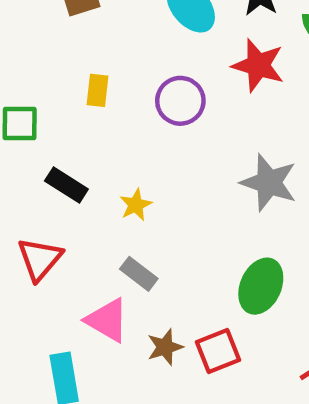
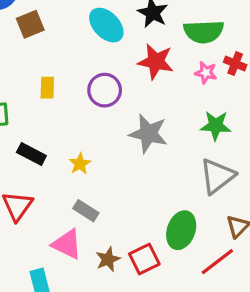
gray star: (269, 183) -> (148, 134), moved
green ellipse: (261, 286) -> (181, 230), moved

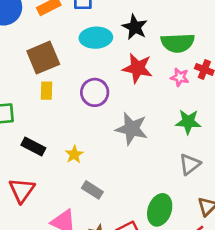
brown square: (30, 24) -> (43, 58), moved, size x1.4
cyan ellipse: (106, 25) -> (96, 38), turned -48
gray triangle: (217, 176) -> (190, 164), size x0.7
gray rectangle: (86, 211) -> (92, 190), moved

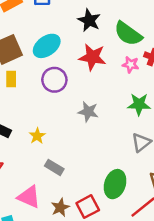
cyan ellipse: (96, 38) -> (47, 46), moved, turned -32
green semicircle: (178, 43) -> (128, 34), turned 40
gray star: (132, 129) -> (88, 112), size x0.7

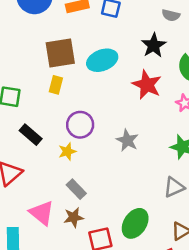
purple circle: (54, 80) -> (80, 125), moved
brown star: (60, 207) -> (74, 217), moved

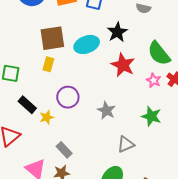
black star: (154, 45) -> (117, 32), moved
yellow star: (67, 151) -> (47, 117), moved
gray triangle: (174, 187) -> (126, 144), moved

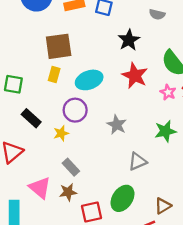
cyan ellipse: (87, 44) -> (89, 80), moved
green star: (151, 116) -> (165, 131), turned -30
yellow star: (47, 117) -> (61, 133), moved

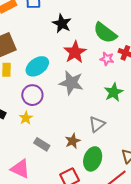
red star: (135, 76) -> (75, 52), turned 30
gray star: (117, 125) -> (71, 83), moved, size x1.4
brown star: (68, 192) -> (73, 141), moved

